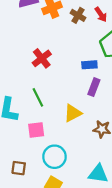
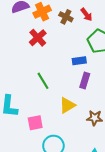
red cross: (42, 58) -> (38, 38), moved
green line: (38, 97) -> (43, 81), moved

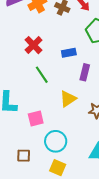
red cross: (38, 38) -> (34, 45), moved
blue rectangle: (79, 61) -> (69, 53), moved

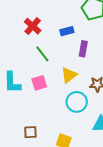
pink square: (36, 118) -> (39, 83), moved
cyan circle: (56, 141) -> (77, 102), moved

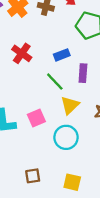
green line: (42, 54) -> (55, 82), moved
cyan circle: (77, 102) -> (66, 137), moved

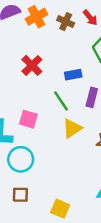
pink square: (36, 118) -> (28, 119), moved, turned 30
cyan circle: (66, 137) -> (21, 159), moved

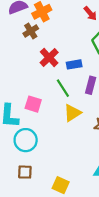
brown cross: (66, 22) -> (31, 31), moved, turned 32
red cross: (32, 65) -> (49, 57), moved

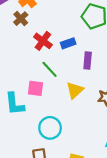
green line: (63, 88) -> (50, 69), moved
cyan circle: (26, 140) -> (50, 128), moved

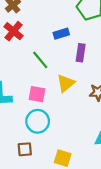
red cross: (43, 41) -> (14, 31), moved
pink square: (36, 88) -> (37, 94), moved

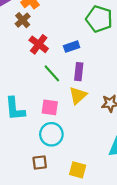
red cross: (14, 31) -> (39, 44), moved
purple rectangle: (81, 53) -> (79, 72), moved

